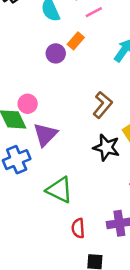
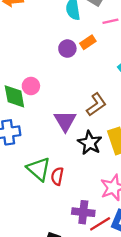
purple triangle: (45, 135) -> (65, 121), moved, turned -30
red semicircle: (78, 228) -> (57, 176), moved

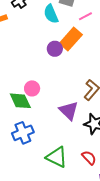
orange rectangle: (88, 42) -> (71, 39), size x1.6
red semicircle: (57, 176) -> (89, 158), moved, turned 140

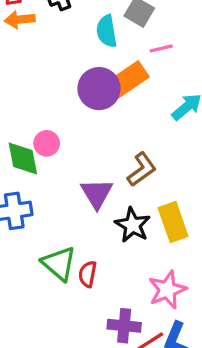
purple circle: (55, 49) -> (99, 89), size x1.6
red semicircle: (89, 158) -> (88, 274), moved, turned -140

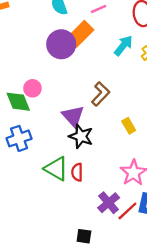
yellow rectangle: (173, 222) -> (129, 126), size x0.6
black star: (133, 225) -> (81, 136), moved
purple cross: (124, 326) -> (109, 203), turned -35

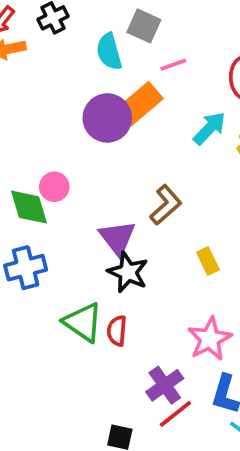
red line: (127, 211) -> (175, 414), moved

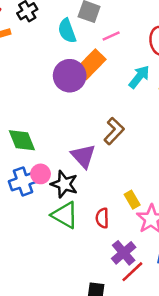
pink circle: (54, 187) -> (41, 174), moved
yellow rectangle: (208, 261) -> (132, 200), moved
black star: (128, 272) -> (64, 184), moved
red semicircle: (117, 331) -> (102, 218), moved

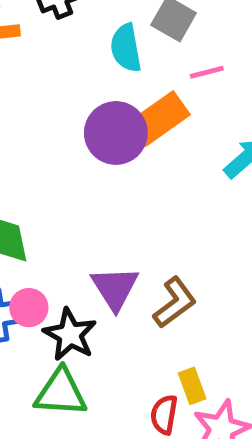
brown L-shape: (114, 131) -> (175, 303), moved
green triangle: (65, 215) -> (61, 393), turned -36
red semicircle: (102, 218) -> (164, 415), moved

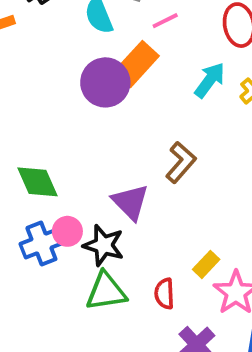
brown L-shape: (175, 303) -> (181, 162), moved
yellow rectangle: (192, 386) -> (206, 264), turned 76
red semicircle: (164, 415) -> (164, 294), moved

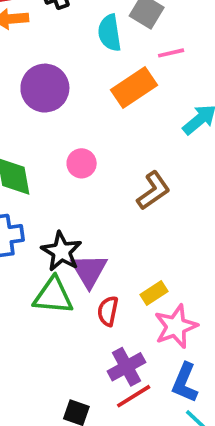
purple circle: (105, 82) -> (45, 88), moved
purple triangle: (130, 202) -> (89, 271), moved
pink circle: (67, 231) -> (82, 163), moved

